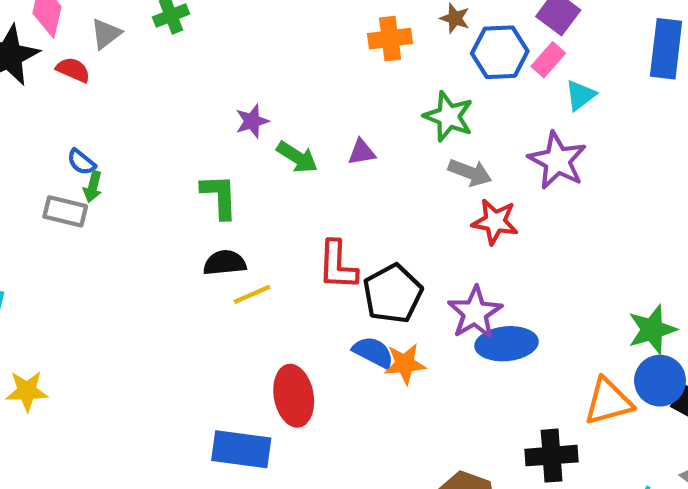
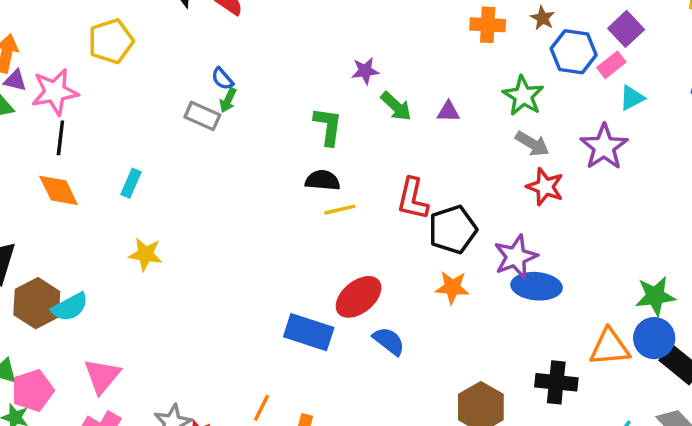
blue semicircle: (373, 352) -> (389, 341), moved
red ellipse: (294, 396) -> (359, 297), turned 51

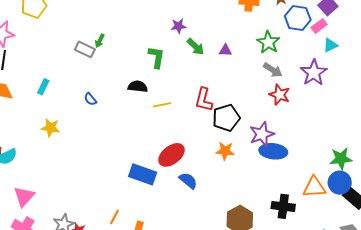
blue semicircle: (222, 79) -> (90, 99), moved
black semicircle: (323, 180) -> (138, 87), moved

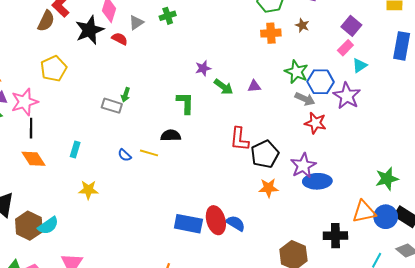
blue hexagon: (298, 18) -> (320, 82), moved
yellow line: (162, 105) -> (149, 153), moved, turned 36
red ellipse: (172, 155) -> (216, 220), moved, turned -60
blue circle: (340, 183) -> (386, 217), moved

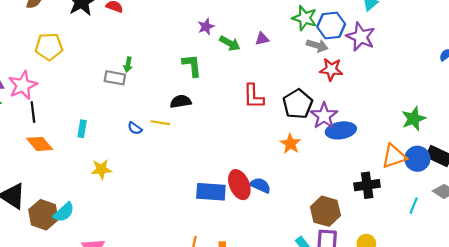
yellow pentagon: (54, 69) -> (49, 47), turned 30
black pentagon: (265, 154) -> (298, 104), moved
orange star: (269, 188) -> (290, 144), turned -30

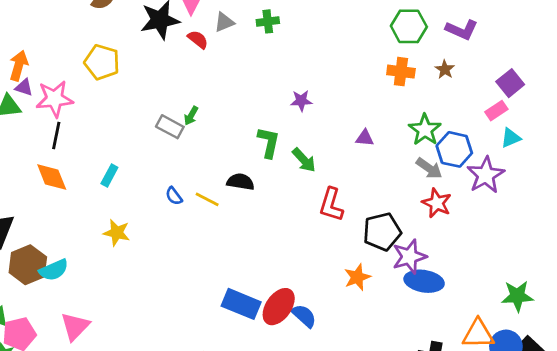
green arrow: (230, 43) -> (304, 160), moved
red ellipse: (239, 185) -> (279, 307), turned 40

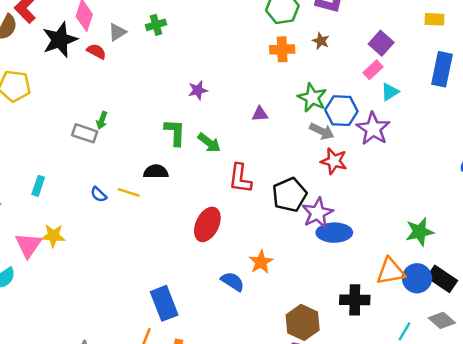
orange star: (357, 277) -> (261, 262), moved
blue rectangle: (241, 304) -> (164, 303), moved, turned 56
red ellipse: (279, 307) -> (207, 224), moved
pink triangle: (75, 326) -> (28, 245), moved

